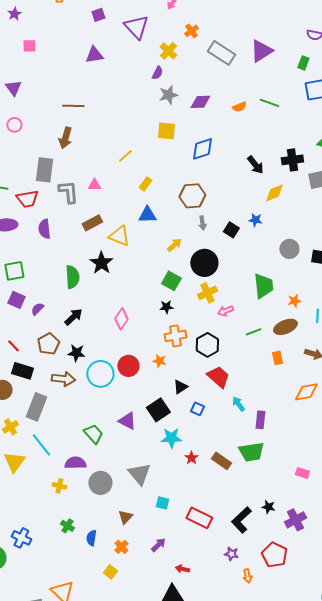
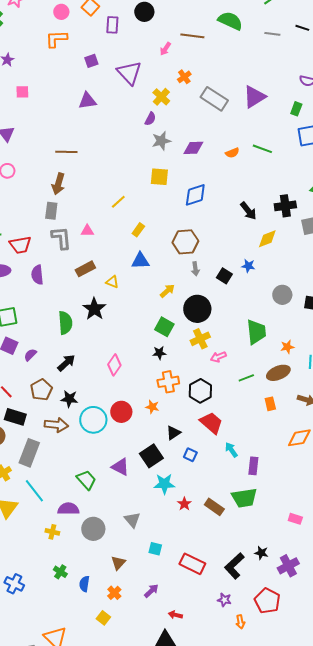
gray rectangle: (44, 170) -> (51, 211), moved, size x0.7
yellow triangle: (119, 236) -> (112, 282), size x0.6
gray triangle: (139, 474) -> (132, 520), size x0.7

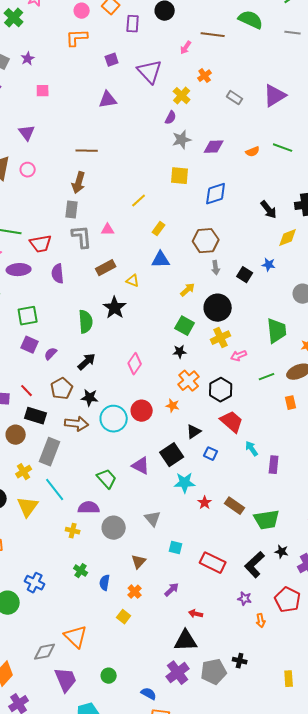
gray rectangle: (214, 99) -> (235, 98), size x0.6
orange cross: (168, 382) -> (189, 381), turned -30
green trapezoid: (244, 498) -> (267, 520), moved

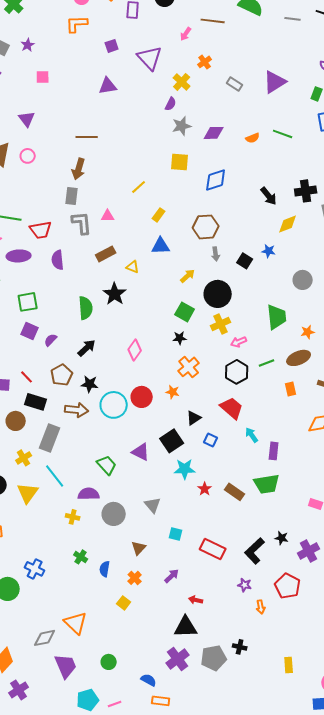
black hexagon: (221, 390) -> (237, 372), moved
green trapezoid: (267, 520) -> (267, 484), moved

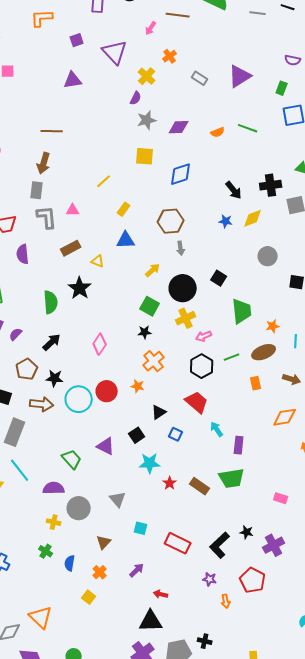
blue star: (269, 251) -> (226, 221), moved
black square: (245, 261) -> (219, 278), moved
gray circle: (303, 280) -> (268, 256), moved
black square: (172, 441) -> (137, 435), size x0.7
yellow cross: (73, 517) -> (54, 522), moved

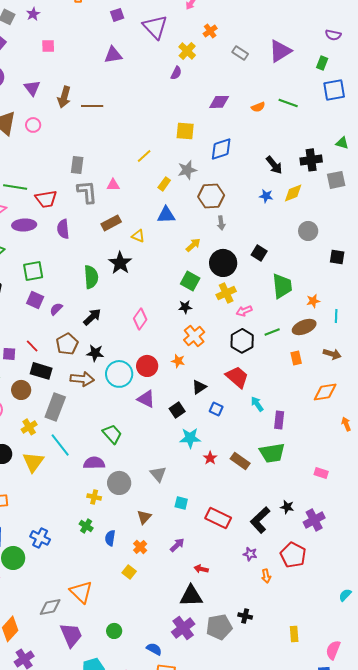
gray star: (147, 120) -> (187, 170), moved
brown arrow: (44, 163) -> (64, 97), moved
purple triangle: (106, 446) -> (146, 399), moved

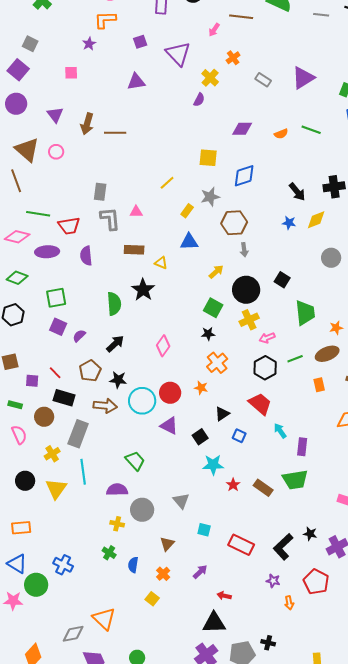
purple star: (33, 14) -> (89, 44), moved
brown rectangle: (111, 223) -> (134, 250), turned 30
cyan line: (60, 445) -> (83, 472), turned 30

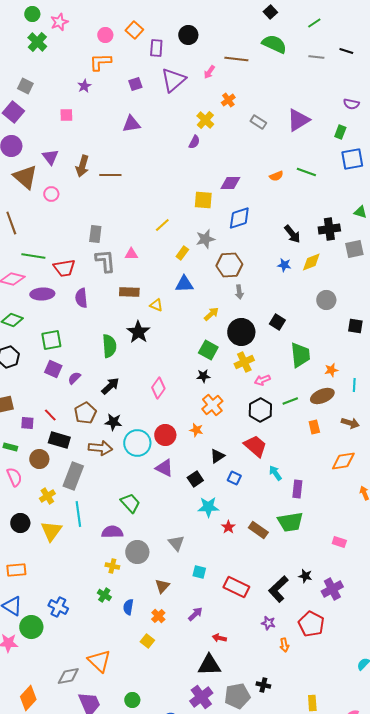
purple triangle: (178, 54) -> (173, 80), moved, turned 32
purple diamond: (242, 129) -> (230, 183), moved
brown triangle: (27, 150) -> (25, 177), moved

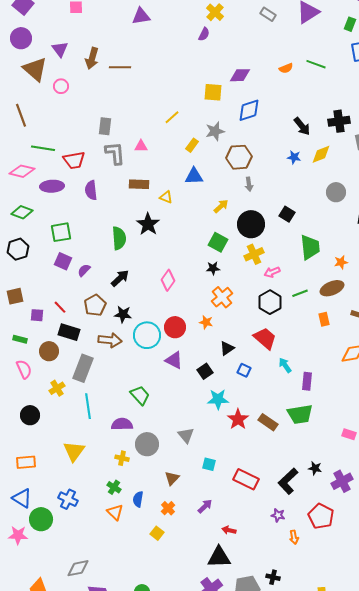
red star: (228, 527) -> (238, 419), size x1.5
yellow triangle: (51, 531) -> (74, 451), moved
orange triangle: (99, 661) -> (115, 512), moved, size x0.7

